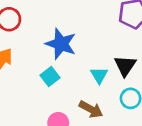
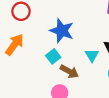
brown arrow: (91, 109) -> (69, 71), moved

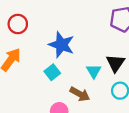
brown arrow: (69, 71) -> (80, 94), moved

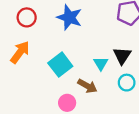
blue star: (61, 45) -> (69, 17), moved
cyan square: (52, 72) -> (60, 65), size x1.5

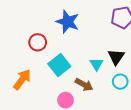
red circle: (27, 17) -> (38, 42), moved
orange arrow: (20, 52) -> (22, 79), moved

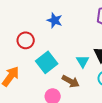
blue star: (68, 22) -> (55, 20), size x0.7

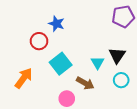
blue star: (55, 20) -> (56, 24), moved

